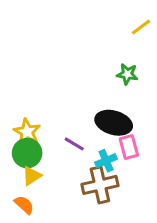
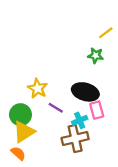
yellow line: (141, 27) -> (106, 33), moved
yellow star: (27, 132) -> (38, 88), moved
yellow triangle: (32, 176) -> (24, 132), size x1.5

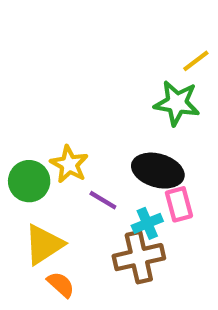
green star: (96, 55) -> (177, 103), size x1.5
green circle: (20, 115) -> (29, 181), moved
orange semicircle: (18, 153) -> (61, 285), moved

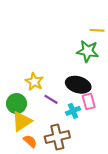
yellow line: (196, 61) -> (97, 30), turned 40
green circle: (29, 181) -> (16, 104), moved
brown cross: (139, 257) -> (57, 137), moved

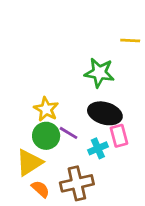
green star: (88, 51) -> (99, 73), moved
green circle: (16, 104) -> (46, 136), moved

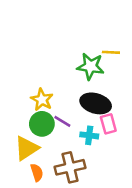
yellow line: (130, 40) -> (111, 52), moved
cyan cross: (98, 148) -> (89, 135), turned 30
orange semicircle: (40, 189) -> (37, 172), turned 30

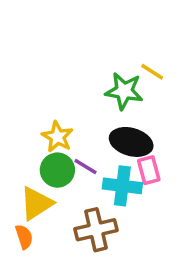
yellow line: (111, 52) -> (152, 72), turned 30
cyan cross: (89, 135) -> (122, 186), size x1.5
orange semicircle: (37, 172) -> (24, 237), moved

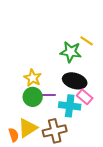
purple line: (85, 167) -> (49, 95), turned -32
pink rectangle: (149, 170) -> (85, 97), turned -35
yellow triangle: (36, 203) -> (28, 128), moved

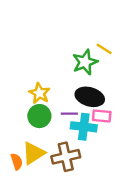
green star: (71, 52) -> (85, 62), turned -30
purple line: (49, 95) -> (69, 114), moved
pink rectangle: (85, 97) -> (102, 116), turned -35

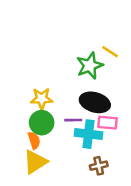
yellow star: (39, 93) -> (42, 99), turned -30
brown cross: (66, 157) -> (99, 166), moved, size x0.6
orange semicircle: (17, 162) -> (34, 140), moved

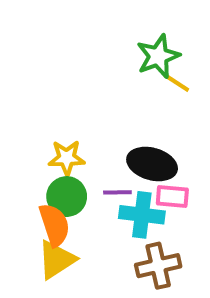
green star: (90, 66) -> (158, 56), moved
orange semicircle: (34, 140) -> (54, 225), size x1.5
brown cross: (99, 166) -> (158, 266), size x1.5

